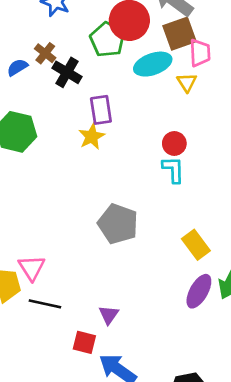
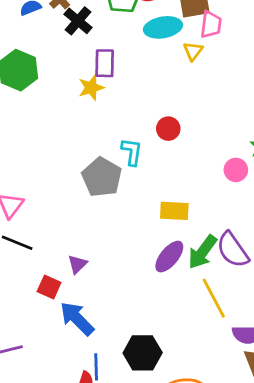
red circle: (174, 143) -> (168, 129), moved
cyan L-shape: (173, 170) -> (132, 152), moved
yellow rectangle: (196, 245) -> (174, 211), turned -60

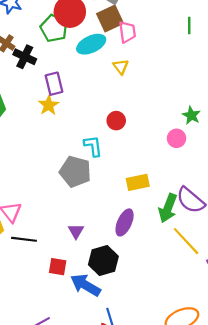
yellow triangle: (193, 51) -> (121, 67), moved
purple ellipse: (169, 257) -> (125, 222), moved
purple triangle: (77, 264) -> (76, 231), moved
black hexagon: (143, 353) -> (103, 261), moved

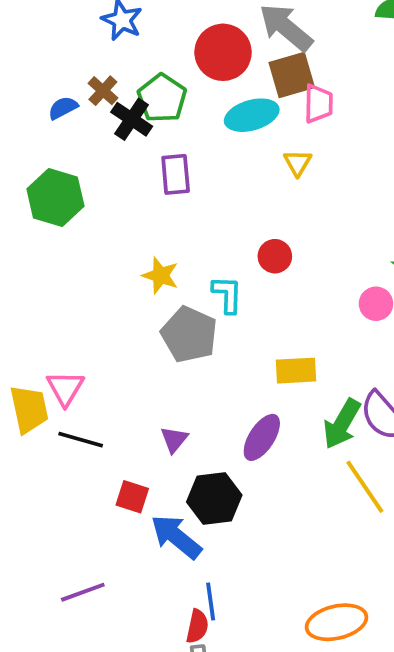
green pentagon: (54, 28) -> (162, 98), moved
yellow star: (49, 105) -> (160, 275), moved, turned -30

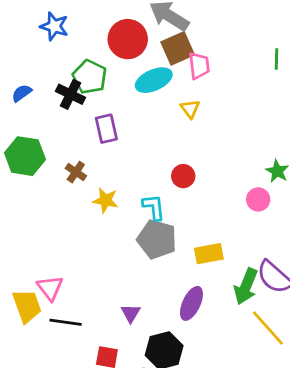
brown cross: (103, 91) -> (76, 172), moved
gray pentagon: (189, 335) -> (157, 239), moved

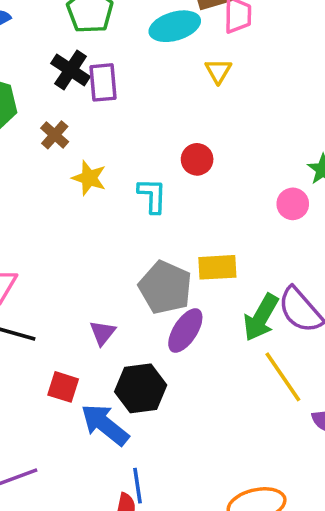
black cross: (70, 94) -> (71, 70), moved
gray pentagon: (157, 239) -> (165, 287), moved

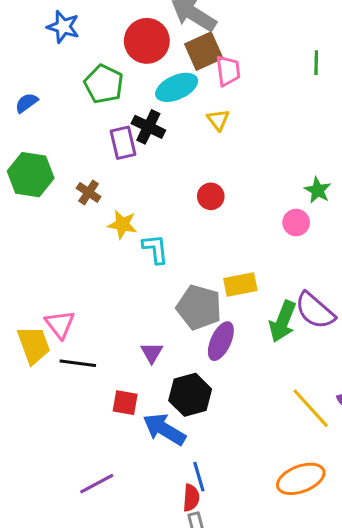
black cross: (71, 70) -> (148, 127), moved
cyan L-shape: (152, 196) -> (155, 249), moved
yellow line: (283, 377) -> (311, 408), moved

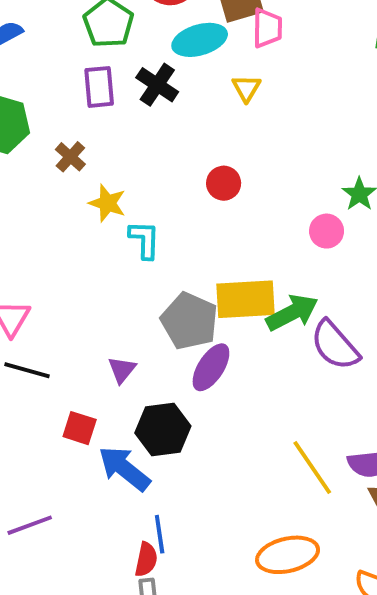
purple rectangle: (123, 143) -> (99, 87), moved
yellow rectangle: (240, 284) -> (246, 299), size x1.4
green arrow: (283, 321) -> (292, 313), moved, turned -147

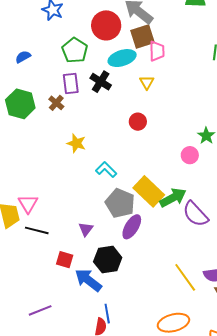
brown cross: (70, 157) -> (56, 103), moved
red circle: (224, 183) -> (138, 122), moved
cyan L-shape: (144, 240) -> (106, 170), moved, turned -45
yellow rectangle: (246, 299) -> (149, 191), turned 48

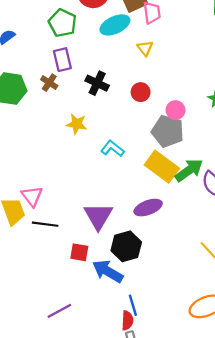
black cross: (101, 82) -> (97, 83), moved
pink circle: (190, 155) -> (176, 110), moved
gray pentagon: (120, 203) -> (168, 131), moved
purple ellipse: (132, 227) -> (148, 208), turned 45
purple triangle: (86, 229) -> (98, 216), size x1.8

